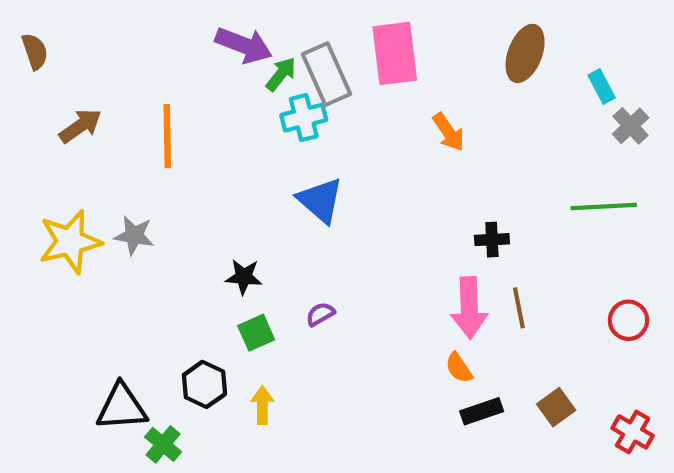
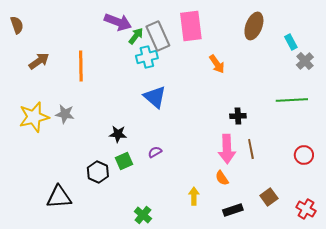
black hexagon: (204, 384) -> (98, 172), moved
yellow arrow: (262, 405) -> (194, 196), moved
black rectangle: (482, 411) -> (233, 210), moved
green cross: (163, 444) -> (143, 215), moved

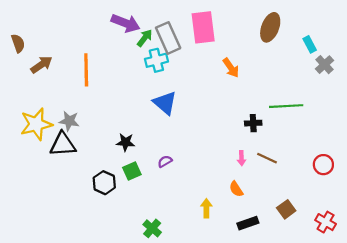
brown semicircle: (17, 25) -> (18, 43), moved
green line: (292, 100) -> (286, 106), moved
pink arrow: (227, 149) -> (242, 158), size x0.5
brown line: (251, 149) -> (267, 158), turned -54
black triangle: (59, 197) -> (63, 144), moved

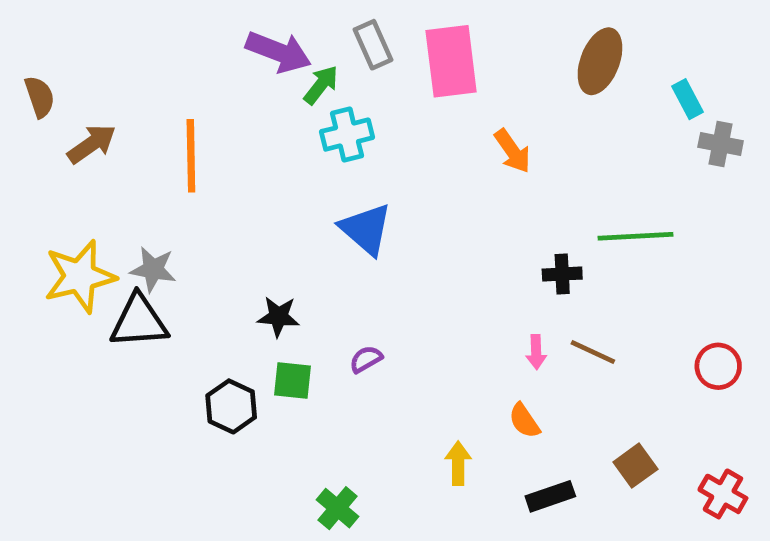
gray rectangle: (168, 38) -> (373, 45), moved, size x0.7
gray cross: (324, 65) -> (721, 144), turned -36
green square: (132, 171) -> (293, 380), turned 30

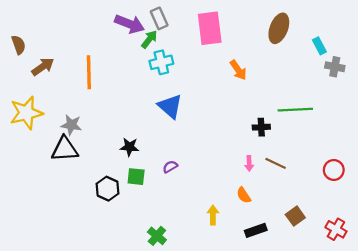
gray rectangle: (373, 45) -> (159, 18), moved
yellow star: (80, 276) -> (26, 113), moved

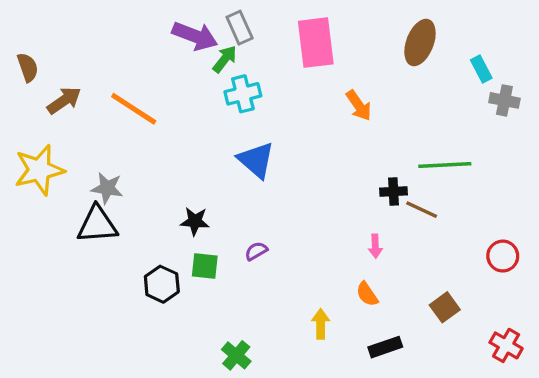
orange line: (89, 72) -> (134, 109), turned -56
brown line: (276, 163) -> (422, 210), moved
brown square: (295, 216) -> (445, 307), moved

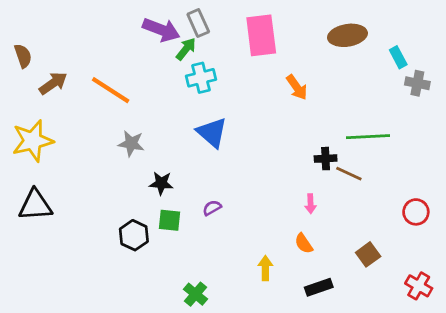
brown ellipse: (420, 43) -> (347, 35), turned 60
gray star: (107, 188) -> (131, 143), moved
black triangle: (97, 225) -> (35, 205), moved

